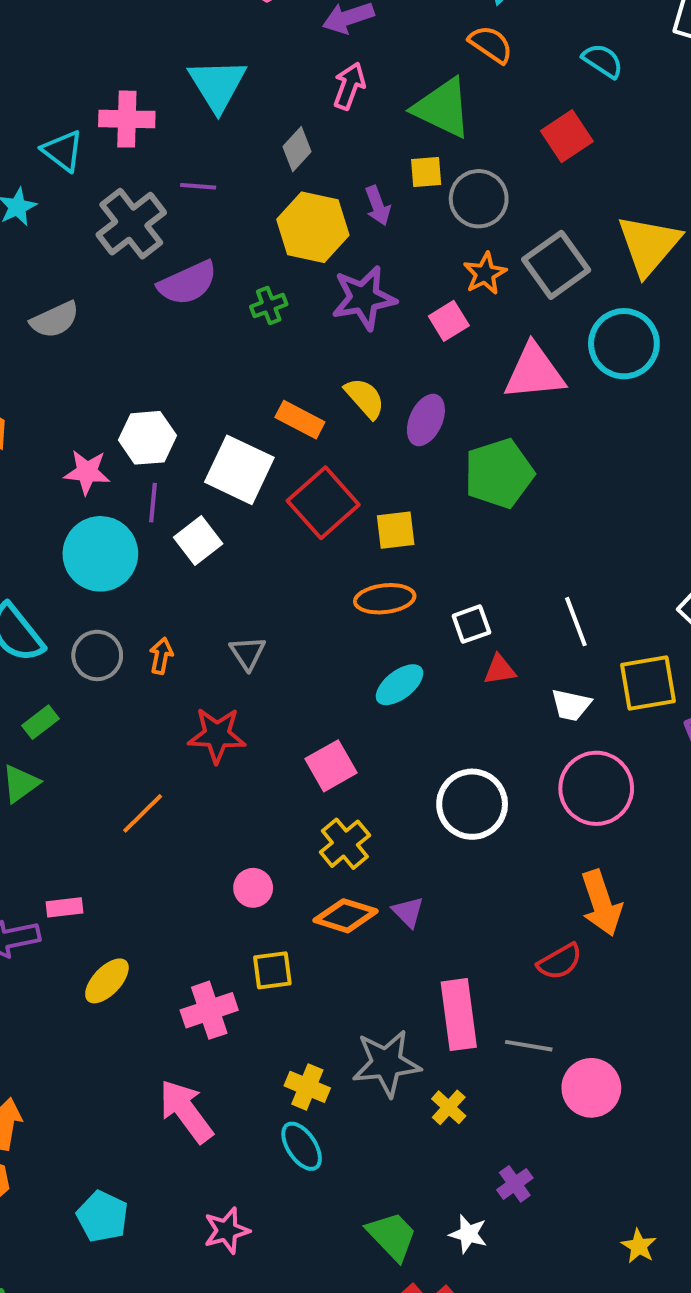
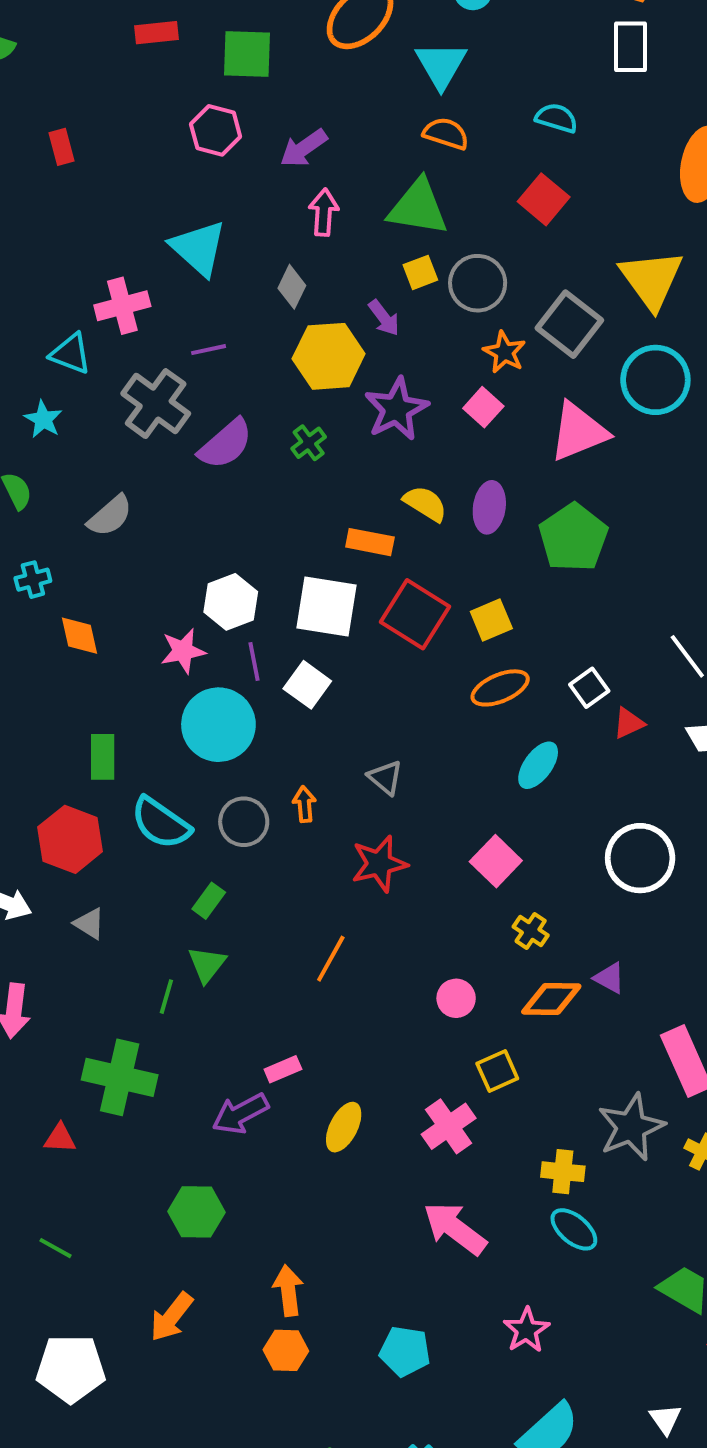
yellow cross: (345, 844) -> (531, 931), size x0.7

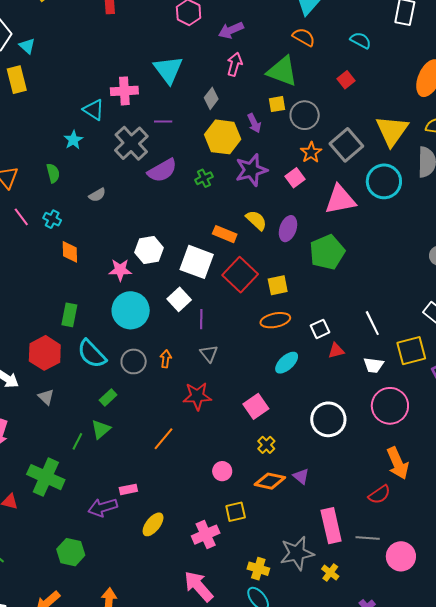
red square: (544, 199) -> (346, 80), size x0.7
gray semicircle: (110, 516) -> (97, 195), size x0.7
cyan cross: (33, 580) -> (52, 219), turned 30
purple line: (254, 662) -> (201, 319), moved

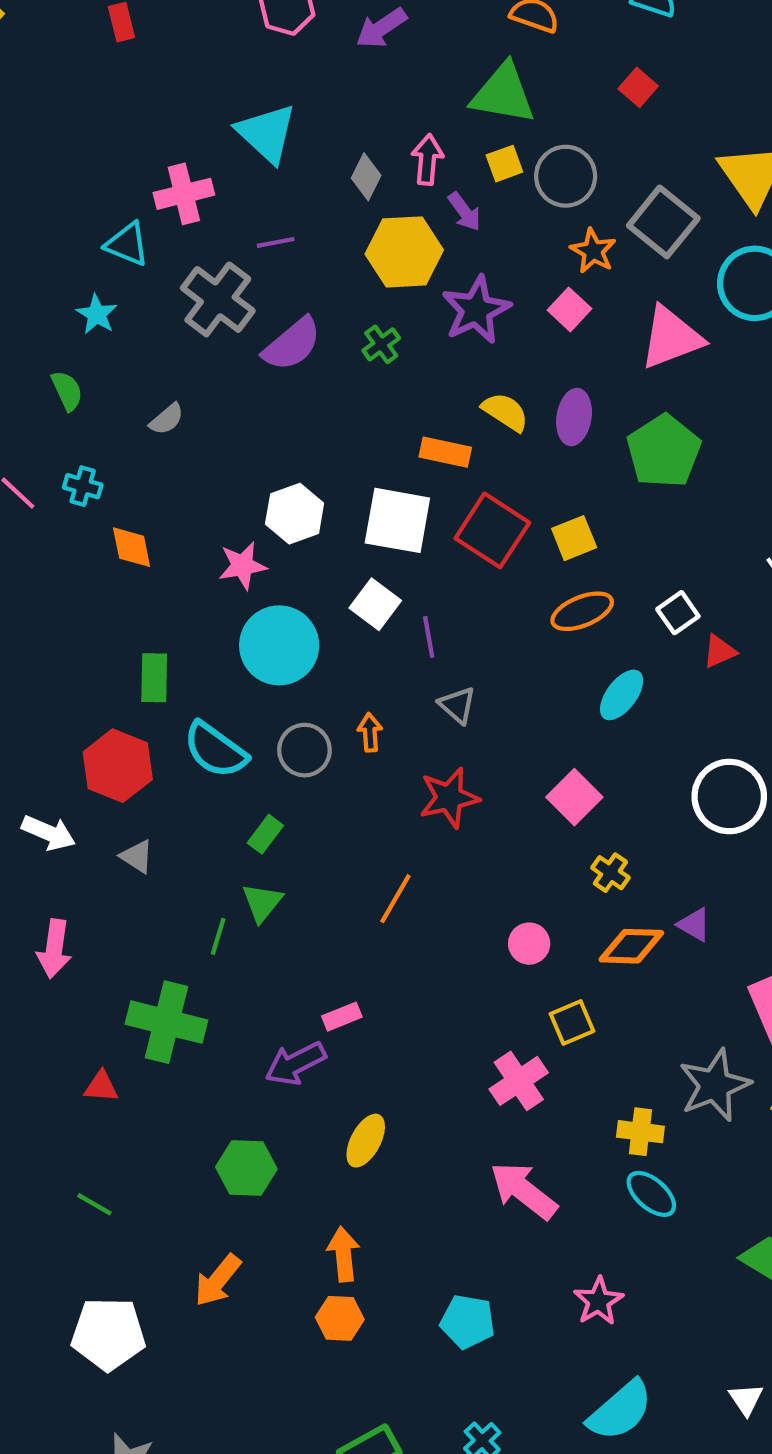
pink arrow: (235, 64) -> (427, 160), moved
yellow ellipse: (153, 524) -> (366, 1141), moved

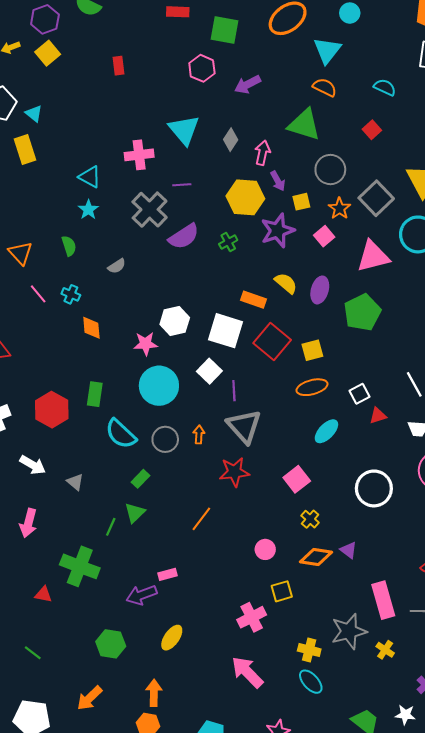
yellow square: (504, 164) -> (301, 202), moved
gray diamond: (366, 177) -> (231, 140), moved
cyan triangle: (127, 244) -> (90, 177), moved
gray triangle: (457, 705) -> (244, 426), size x1.8
red hexagon: (118, 766) -> (52, 410), moved

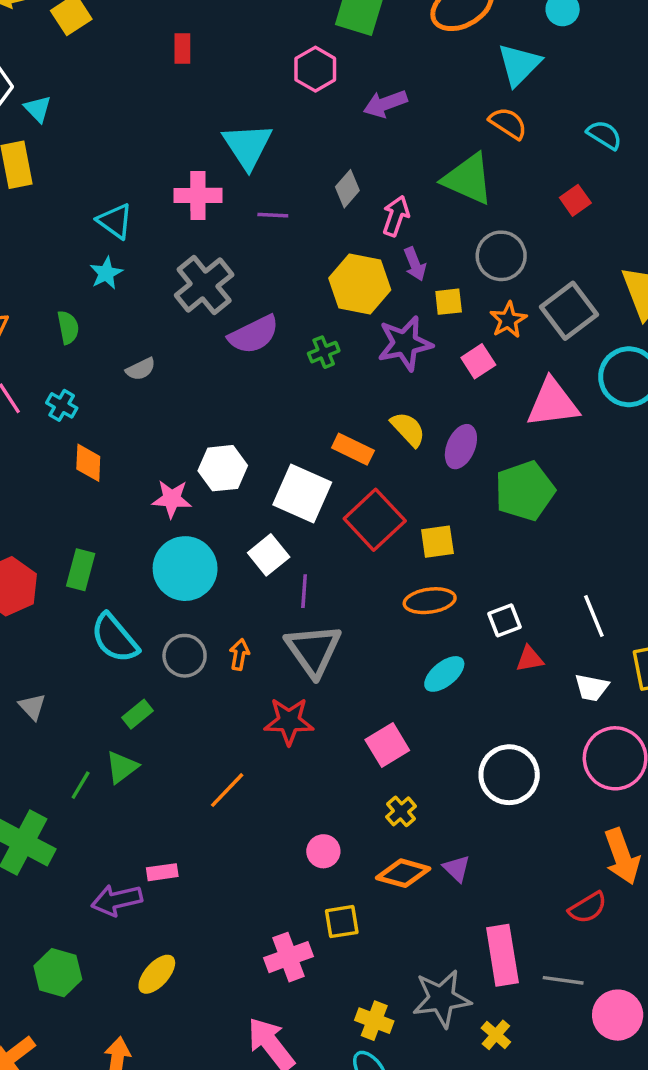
cyan triangle: (184, 130) -> (248, 146), moved
purple line: (182, 185) -> (273, 215), moved

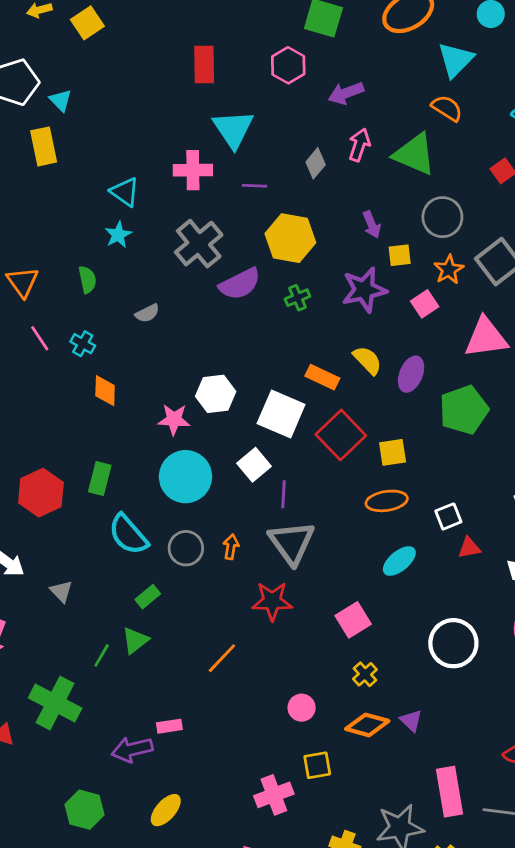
red rectangle: (182, 49) -> (204, 65), moved, size x1.5
pink arrow: (396, 216) -> (359, 145), moved
yellow hexagon: (360, 284) -> (290, 238), moved

